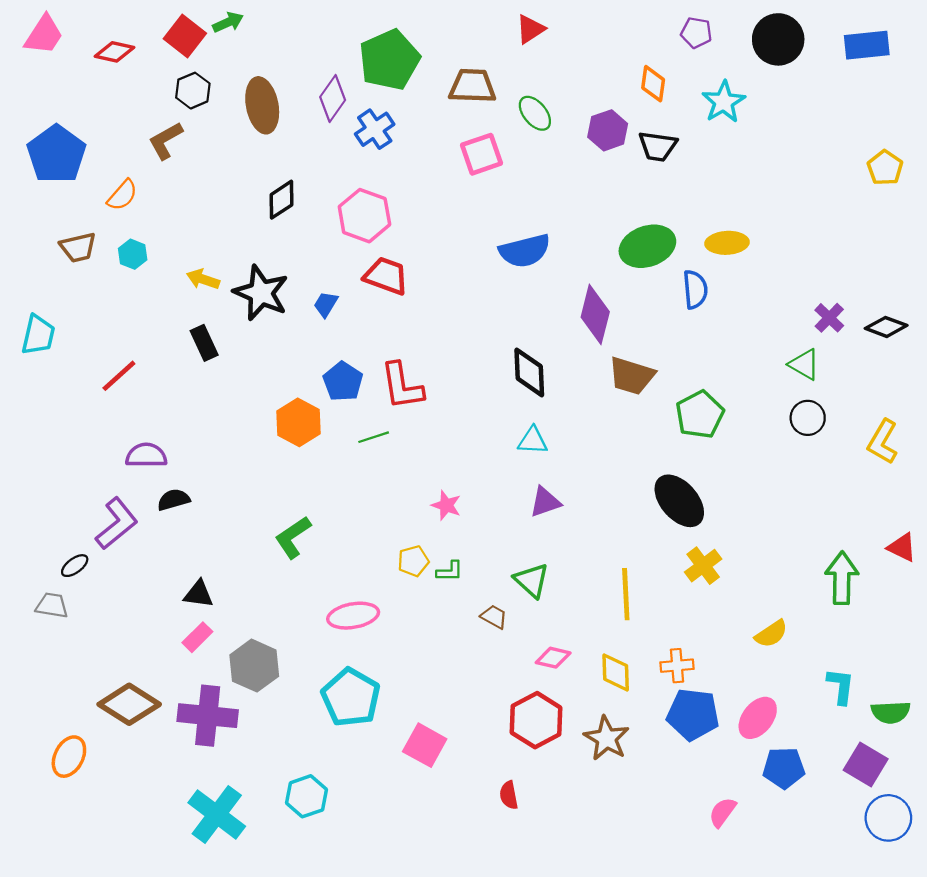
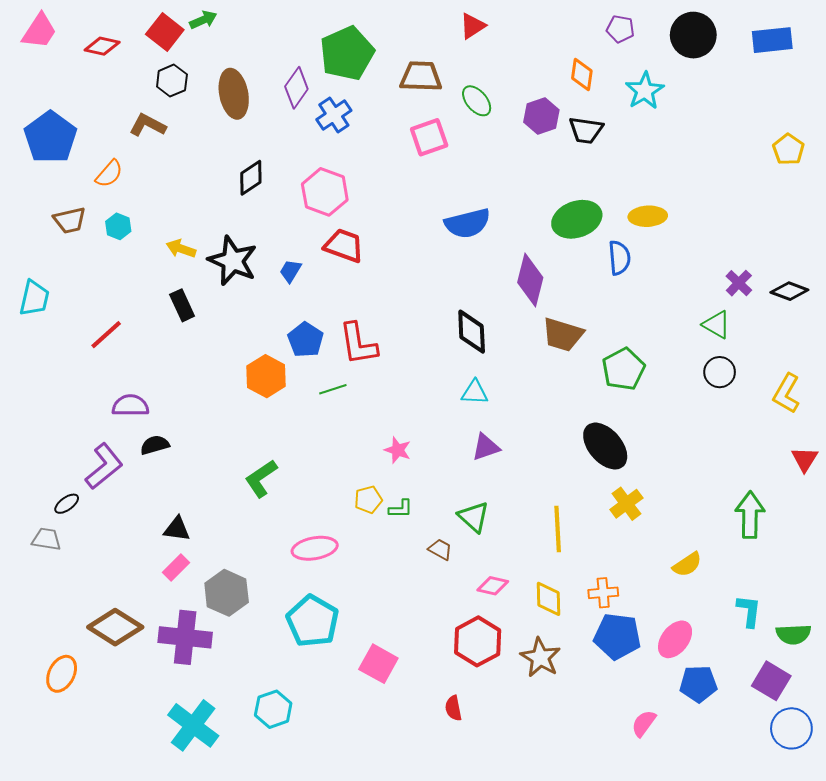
brown L-shape: (166, 141) -> (148, 125), turned 57
red triangle: (902, 547) -> (805, 459), moved, turned 36

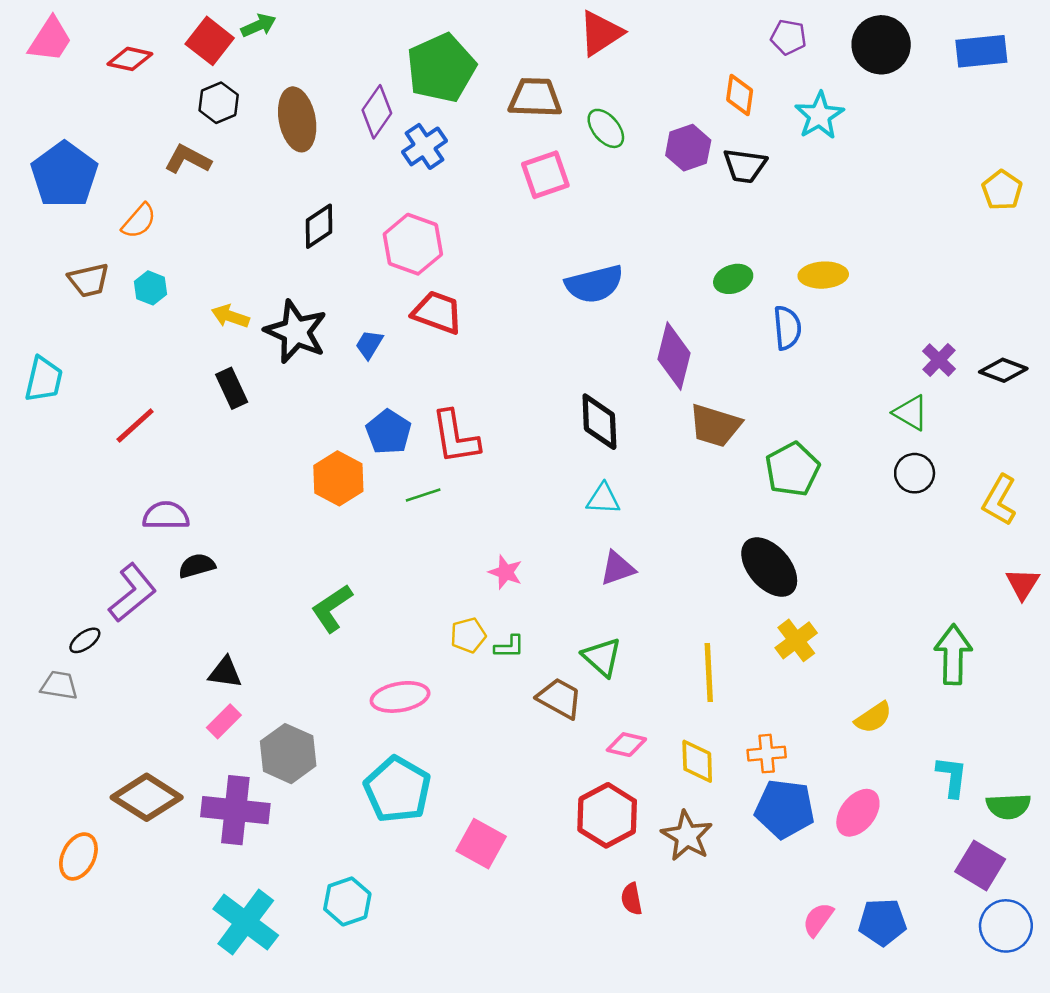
red triangle: (473, 26) -> (601, 33), size x1.4
green ellipse: (577, 219) -> (733, 279), size x0.6
brown trapezoid: (440, 549) -> (560, 698), size x1.5
blue pentagon: (698, 684) -> (882, 922), moved
red semicircle: (453, 708) -> (632, 899), moved

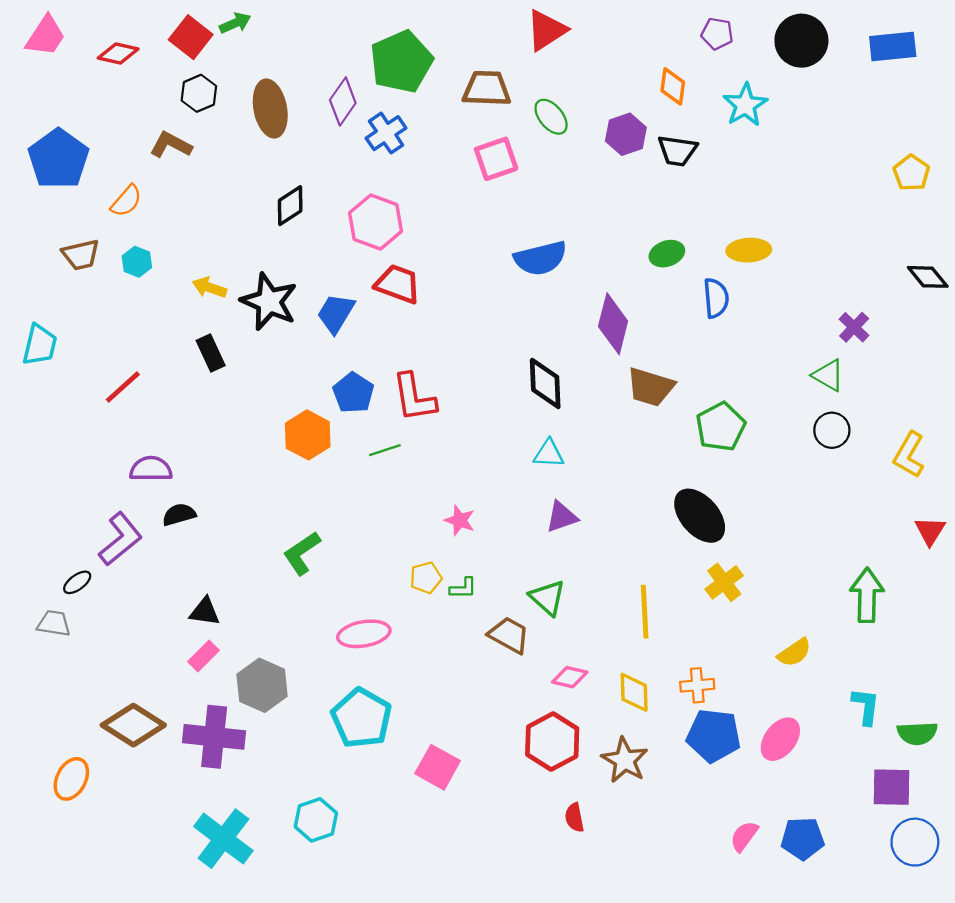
blue trapezoid: (369, 345) -> (336, 313), size x1.5
black diamond: (1003, 370) -> (928, 277), moved, turned 30
purple square: (980, 865) -> (892, 787), turned -30

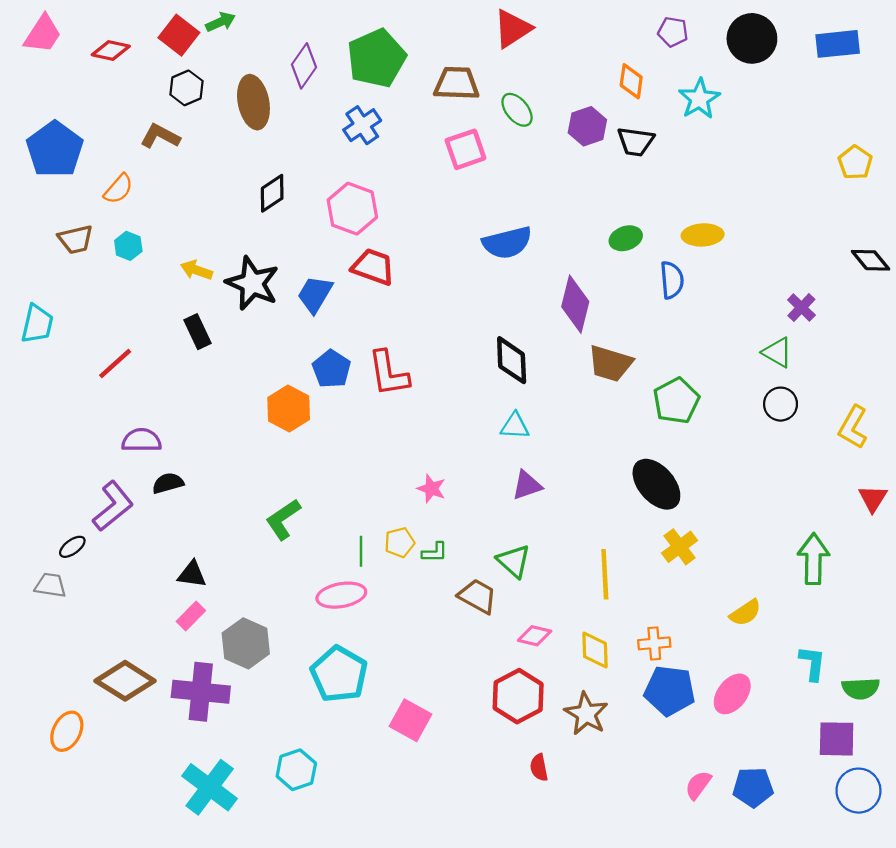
purple diamond: (343, 101) -> (304, 66), moved
green line: (385, 450) -> (361, 551), moved, turned -72

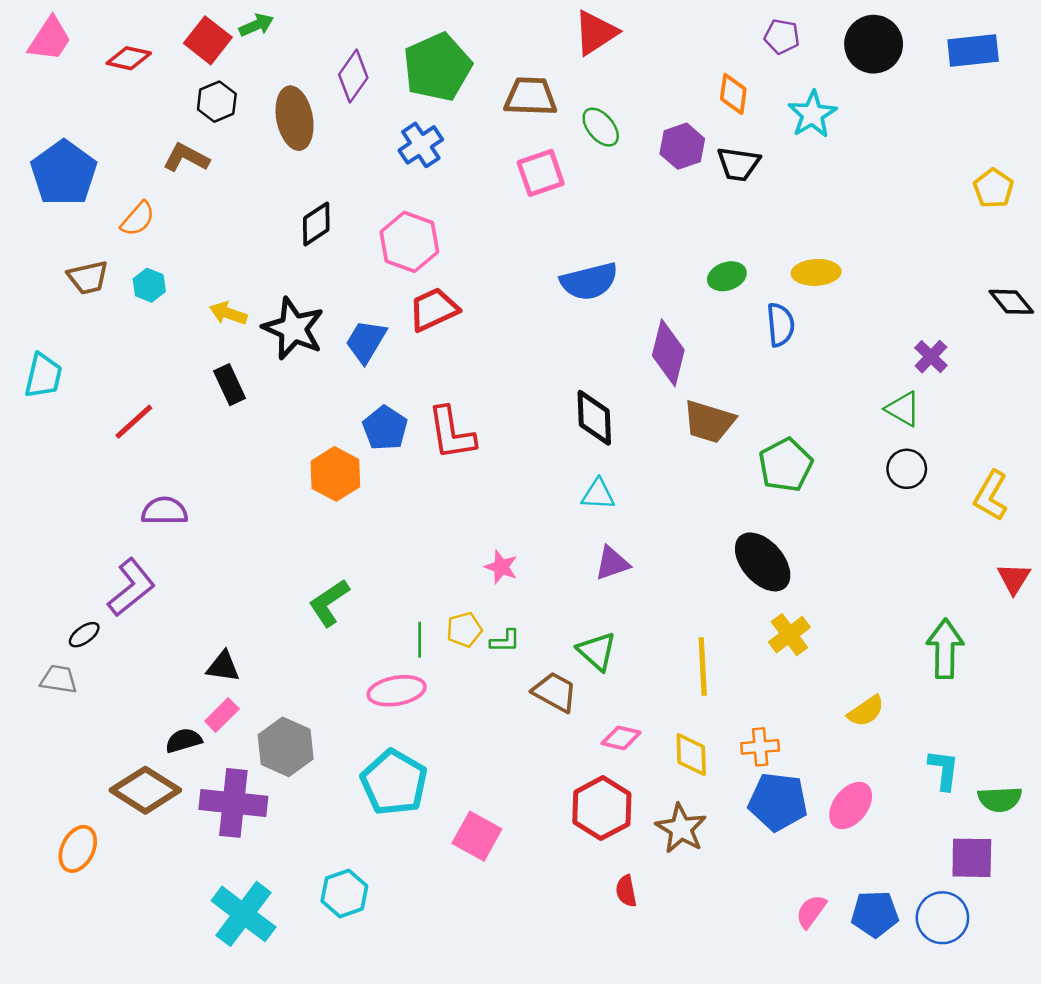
red trapezoid: (373, 267) -> (434, 309), turned -45
black semicircle: (168, 483) -> (184, 740), moved
blue circle: (858, 791) -> (942, 918), moved

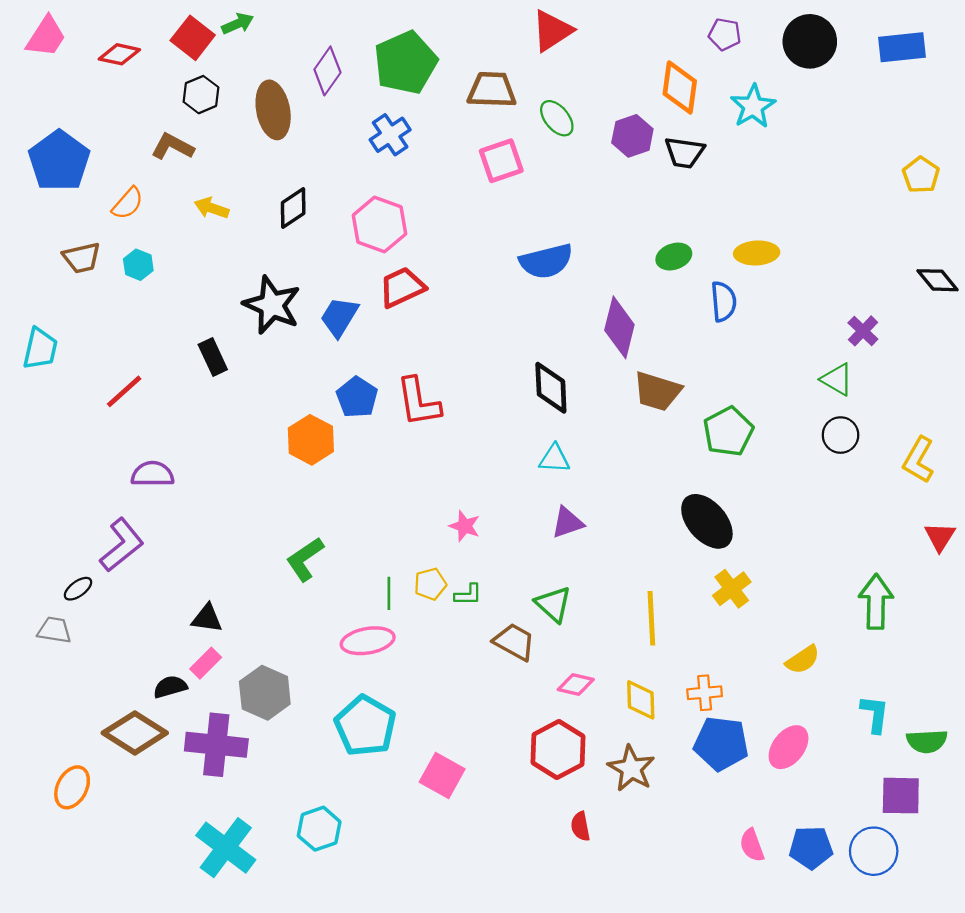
orange diamond: (733, 94) -> (680, 87), size x1.4
yellow arrow: (228, 313) -> (212, 208), moved
pink semicircle: (811, 911) -> (752, 845), turned -56

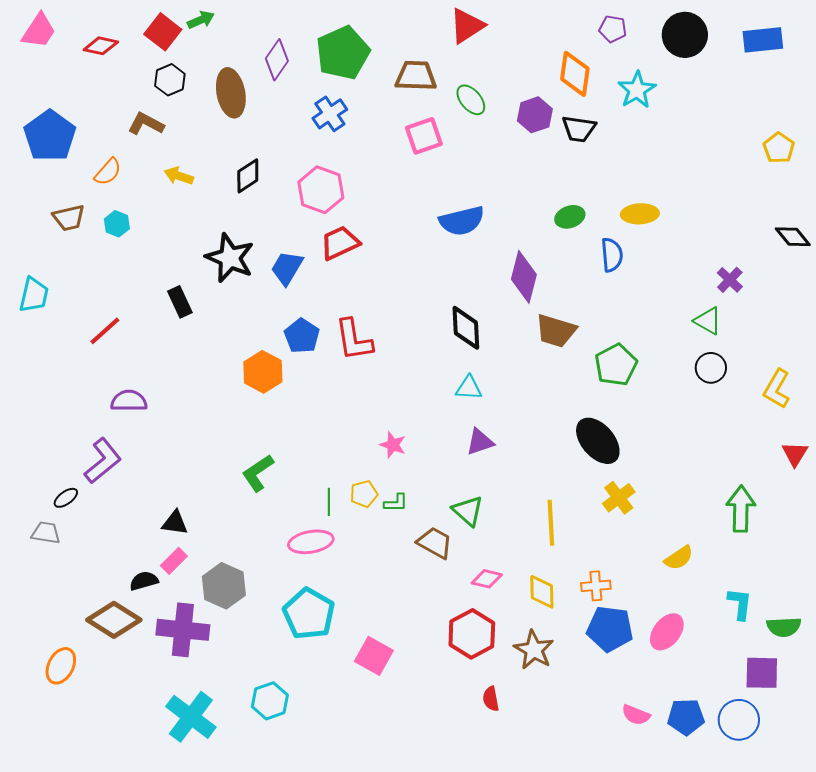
pink semicircle: (752, 845) -> (636, 715), turned -48

